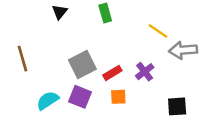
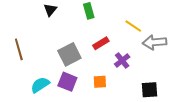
red rectangle: (112, 73) -> (101, 43), moved

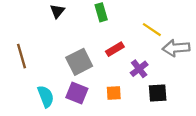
cyan semicircle: (40, 85) -> (46, 96), turned 102
black square: (149, 90) -> (158, 93), moved

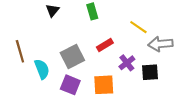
orange square: (114, 93) -> (104, 85), size x1.5
black square: (158, 93) -> (150, 72), moved
cyan semicircle: (46, 96) -> (42, 69), moved

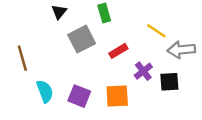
gray square: (72, 57) -> (82, 39), moved
cyan semicircle: (42, 69) -> (45, 91), moved

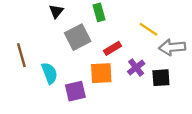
cyan semicircle: (45, 91) -> (49, 73), moved
purple square: (79, 96) -> (75, 91), turned -35
orange square: (117, 96) -> (101, 73), moved

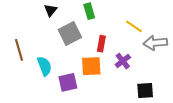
red rectangle: (112, 48) -> (101, 44), turned -49
black square: (161, 78) -> (145, 90), moved

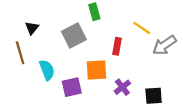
black triangle: (51, 10) -> (32, 28), moved
gray arrow: (155, 43) -> (164, 45), turned -30
red rectangle: (101, 44) -> (117, 46), moved
purple cross: (123, 61) -> (122, 87), moved

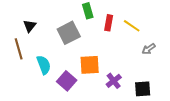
gray arrow: (164, 45) -> (149, 49), moved, size x0.6
red rectangle: (117, 46) -> (109, 23), moved
purple square: (72, 87) -> (67, 81), turned -36

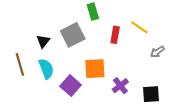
red rectangle: (109, 23) -> (115, 35), moved
black triangle: (30, 26) -> (43, 41), moved
brown line: (19, 49) -> (20, 64), moved

